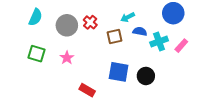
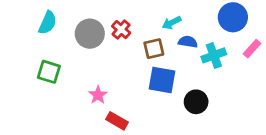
pink rectangle: (181, 46) -> (252, 49), moved
pink star: (67, 58) -> (98, 95), moved
blue square: (119, 72) -> (162, 80), moved

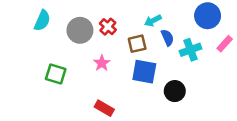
blue semicircle: (188, 42) -> (167, 38), turned 56
green square: (49, 72) -> (56, 74), moved
pink star: (98, 95) -> (102, 63), moved

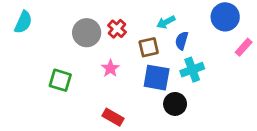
cyan semicircle: (42, 21) -> (23, 22), moved
blue semicircle: (167, 38) -> (182, 41), turned -140
cyan cross: (191, 50) -> (192, 70), moved
black circle: (175, 91) -> (175, 104), moved

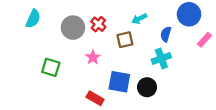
cyan semicircle: (23, 22) -> (33, 19), moved
blue semicircle: (182, 41) -> (166, 34), moved
blue square: (157, 78) -> (119, 82), moved

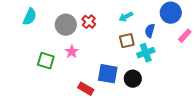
brown square: (125, 40) -> (127, 41), moved
pink star: (93, 57) -> (72, 52), moved

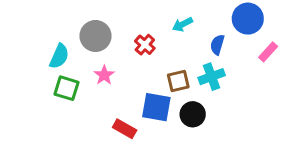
cyan semicircle: (30, 17) -> (59, 56), moved
red cross: (89, 22) -> (145, 45), moved
brown square: (127, 41) -> (178, 81), moved

